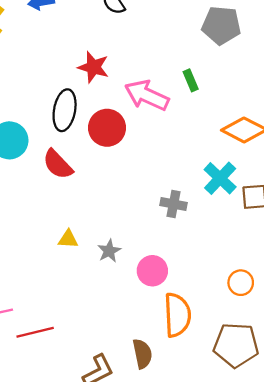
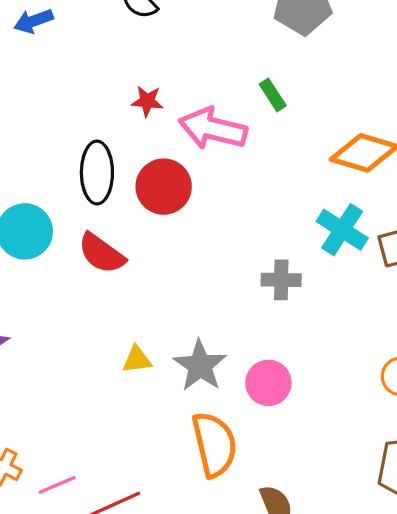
red star: (93, 67) -> (147, 101), moved, size x0.7
gray star: (109, 251) -> (200, 366), size x1.5
orange semicircle: (177, 315) -> (214, 444), moved

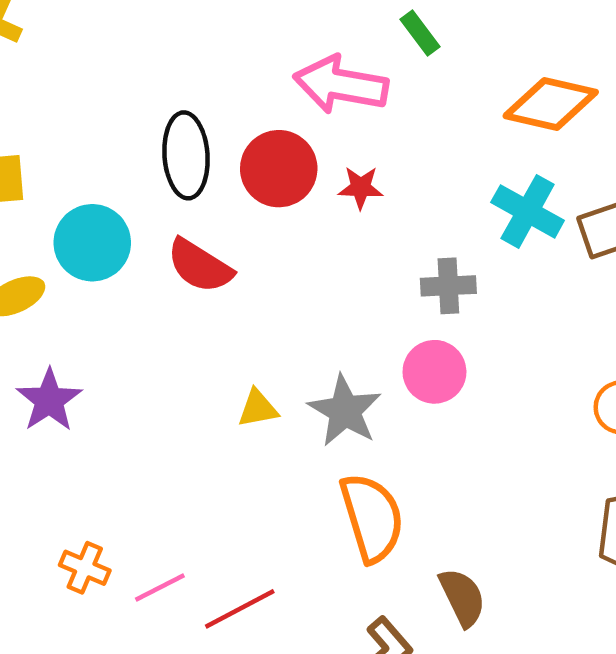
red star: (147, 101) -> (361, 188), moved
pink circle: (268, 383) -> (434, 372), moved

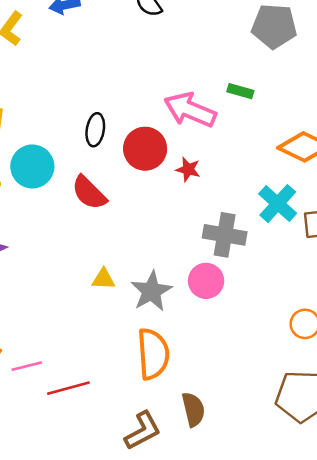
green rectangle: (420, 33) -> (240, 91), turned -50
black ellipse: (186, 155) -> (95, 130), size x0.7
gray cross: (448, 286) -> (225, 235), size x1.4

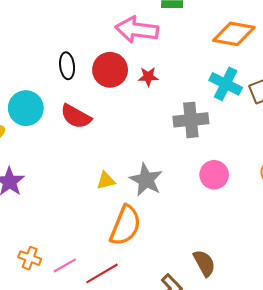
pink circle: (206, 281) -> (214, 175), moved
orange semicircle: (153, 354) -> (125, 225), moved, turned 42

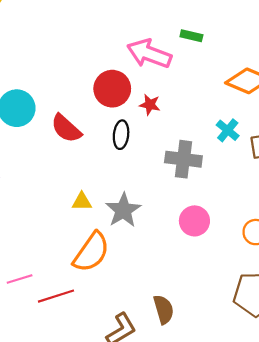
black ellipse: (67, 66) -> (121, 135), moved
cyan cross: (226, 84) -> (228, 130), size x0.7

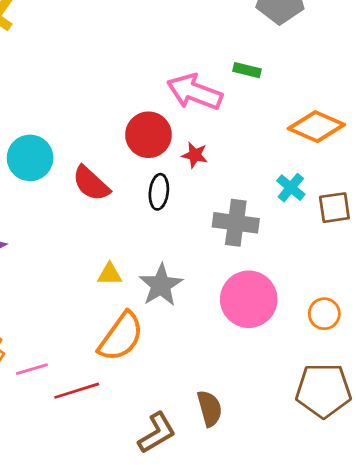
pink circle: (194, 221) -> (249, 299), size x1.5

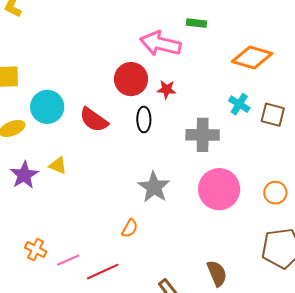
brown square: (334, 208) -> (273, 115), turned 30
yellow triangle: (110, 274) -> (58, 165), moved, turned 30
orange semicircle: (121, 337) -> (130, 228), size x0.5
brown semicircle: (210, 408) -> (217, 273), moved

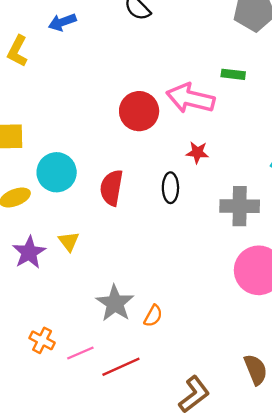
red circle: (131, 79) -> (139, 111), moved
red semicircle: (94, 120) -> (111, 188), turned 64
yellow triangle: (58, 165) -> (69, 241), turned 30
gray star: (154, 187) -> (115, 303), moved

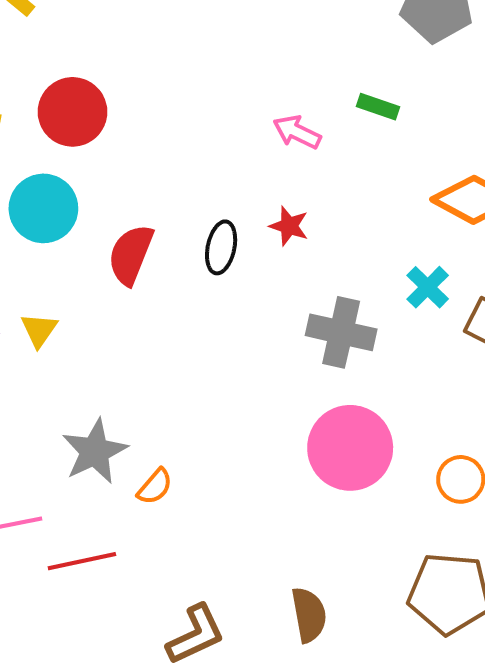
pink arrow: (190, 98) -> (297, 132), size x0.6
red circle: (139, 111) -> (73, 112), moved
black ellipse: (170, 188) -> (221, 247), moved

